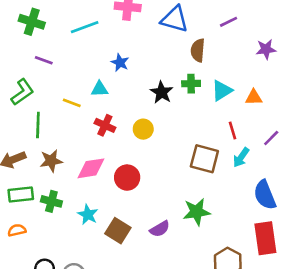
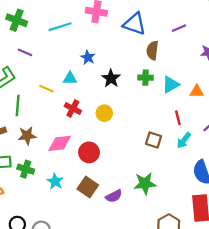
black star: (162, 92) -> (111, 78), moved
brown square: (204, 159) -> (154, 140), size x0.7
brown square: (118, 231) -> (88, 187), moved

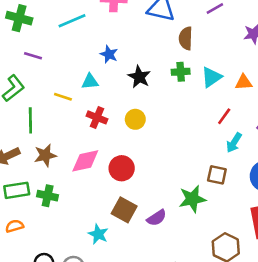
red line: (178, 118) -> (224, 116), turned 56
brown square: (154, 140) -> (217, 175), moved
cyan star: (55, 181) -> (98, 234), moved

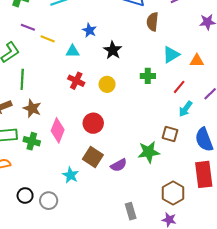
green cross: (181, 72) -> (148, 76), moved
yellow line: (63, 97) -> (48, 39), moved
brown star: (45, 155) -> (32, 108), turned 30
pink diamond: (85, 161) -> (58, 130), moved, turned -60

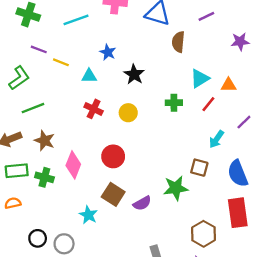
green line: (22, 79) -> (33, 108), turned 66
red line: (179, 87) -> (208, 104), moved

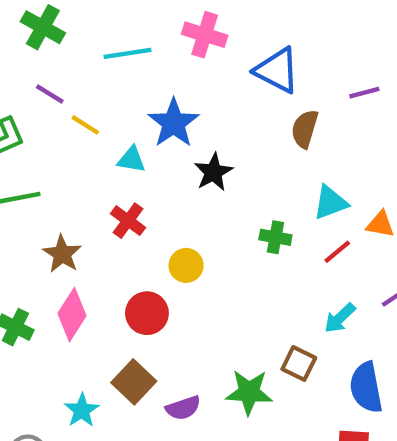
blue star: (108, 52) -> (174, 123), size x1.6
yellow circle: (128, 113) -> (186, 265), moved
brown star: (44, 141) -> (62, 254), moved

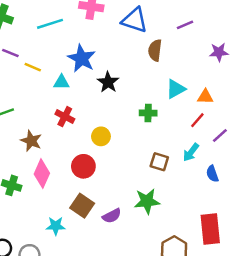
red line: (337, 252) -> (197, 120), moved
brown square: (299, 363) -> (159, 162), moved
blue semicircle: (366, 387) -> (212, 174), moved, size x0.6
cyan star: (82, 410) -> (56, 226), turned -30

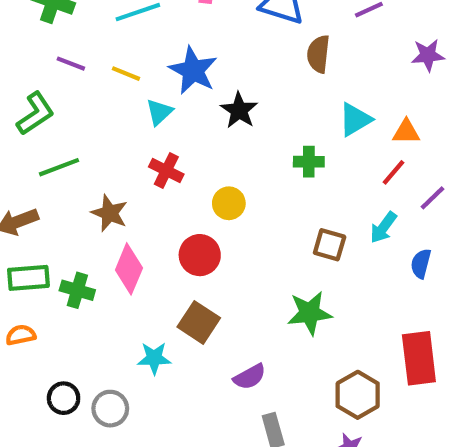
yellow line: (33, 67) -> (126, 74), moved
cyan triangle: (61, 82) -> (159, 112), turned -42
blue semicircle: (212, 174) -> (421, 264), turned 35
purple semicircle: (112, 216) -> (250, 377), moved

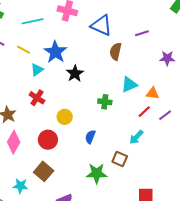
purple line: (432, 198) -> (165, 115), moved
brown square: (330, 245) -> (120, 159), moved
blue semicircle: (421, 264) -> (90, 137), moved

